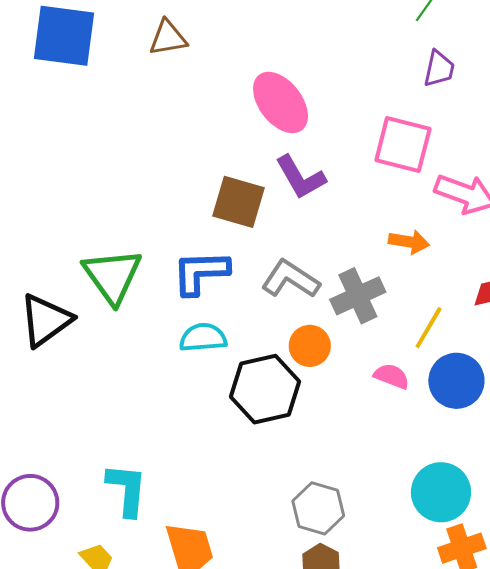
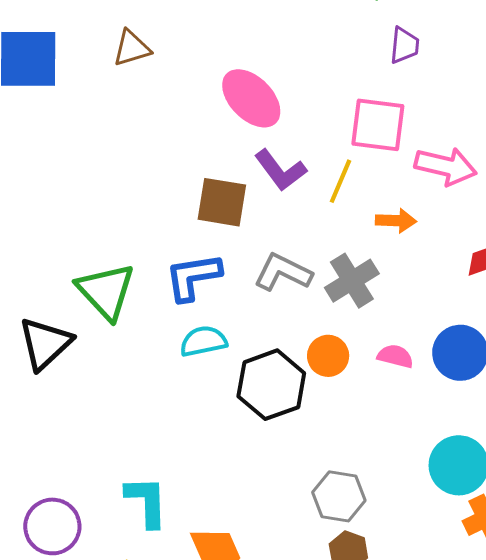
yellow line: (429, 328) -> (340, 181), moved
orange circle: (310, 346) -> (328, 356), moved

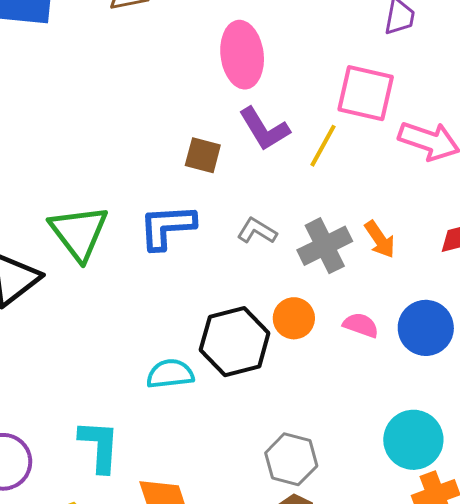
pink ellipse: (251, 98) -> (242, 55), turned 32
brown square: (222, 202) -> (203, 155), size x0.7
orange arrow: (396, 221) -> (380, 239), moved, turned 48
gray L-shape: (283, 272) -> (257, 231), size x0.7
cyan semicircle: (203, 341) -> (170, 374), moved

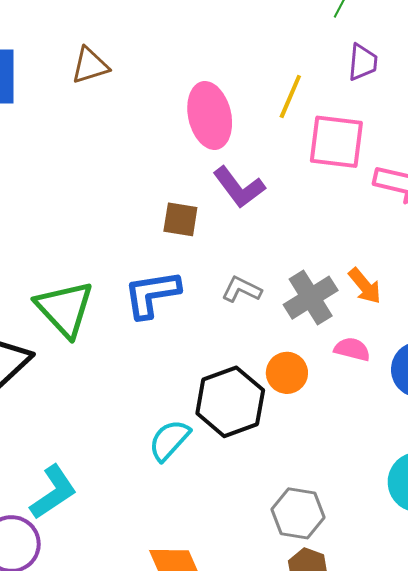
yellow line: (323, 146) -> (290, 97), moved
pink semicircle: (361, 325) -> (352, 349), moved
cyan semicircle: (170, 374) -> (169, 440), turned -36
cyan L-shape: (99, 446) -> (53, 492), moved, turned 58

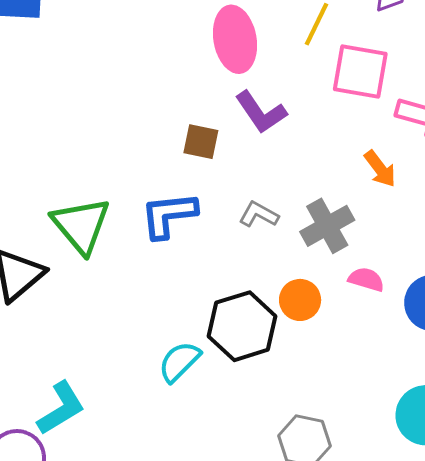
orange arrow: (365, 286) -> (380, 169), moved

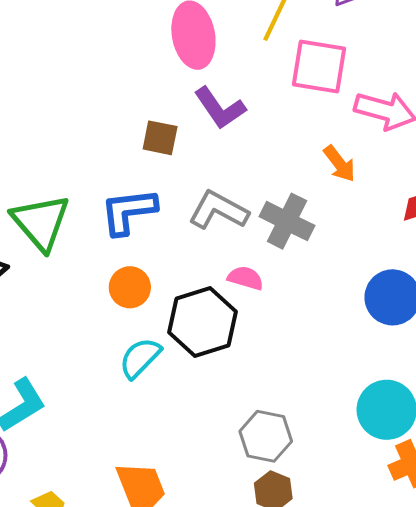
gray L-shape: (259, 214) -> (218, 210), size x1.5
gray cross: (327, 226) -> (287, 221), turned -34
pink semicircle: (366, 279) -> (246, 278), moved
orange circle: (300, 300) -> (130, 287), moved

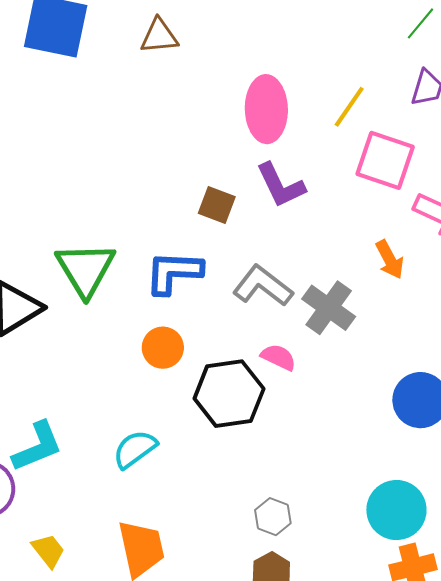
cyan semicircle: (140, 358) -> (135, 449), moved
gray hexagon: (266, 436) -> (273, 517), size x0.7

